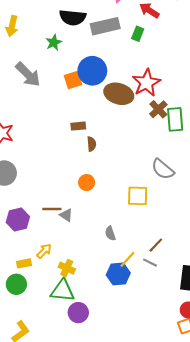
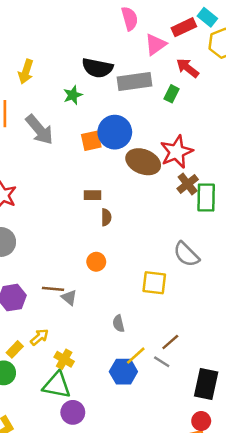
yellow rectangle: (24, 263) -> (15, 349), turned -40

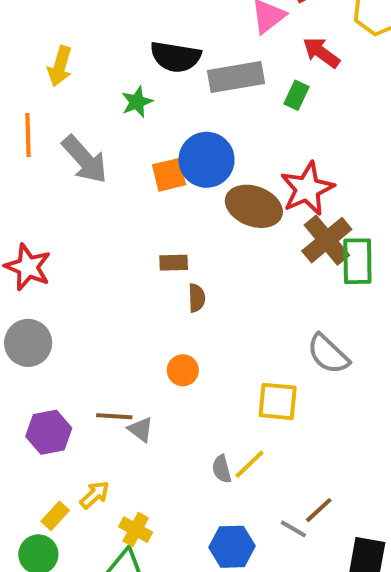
brown cross: (188, 184) -> (327, 240), size x1.4
brown line: (170, 342) -> (319, 510), moved
yellow line: (136, 356) -> (250, 464), moved

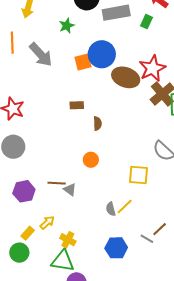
brown rectangle: (174, 263) -> (77, 105), moved

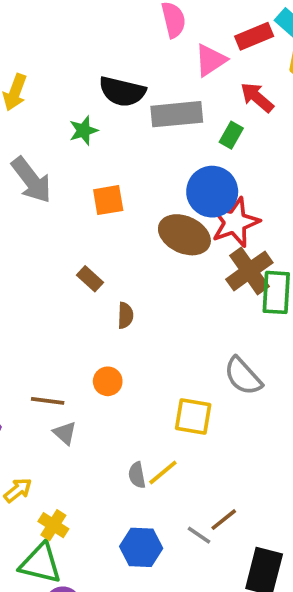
blue circle: (102, 54) -> (212, 192), moved
brown rectangle: (77, 105) -> (90, 279), turned 40
brown line: (57, 183) -> (48, 401), moved

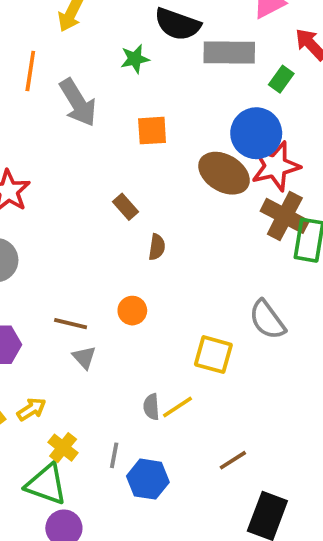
brown cross: (249, 271) -> (285, 216), turned -33
gray line: (199, 535) -> (114, 455), moved, turned 60

